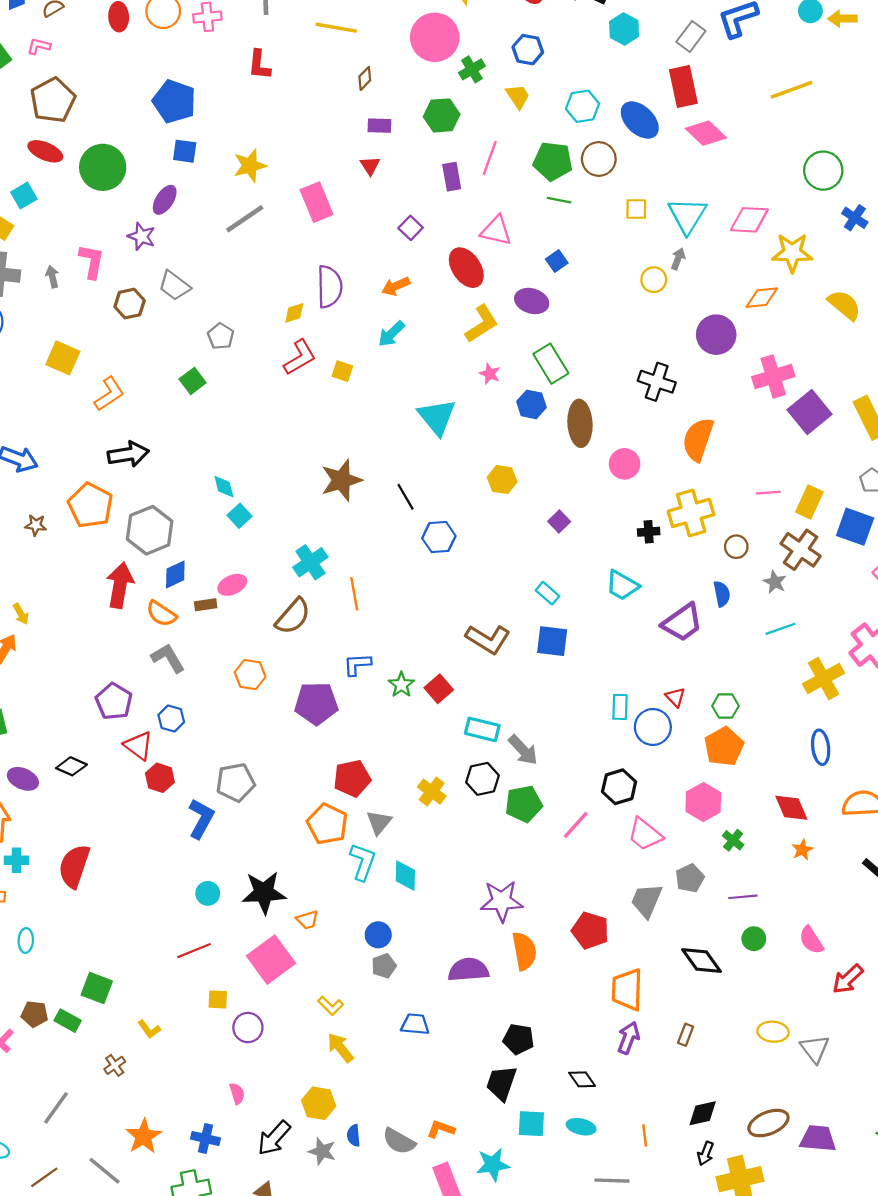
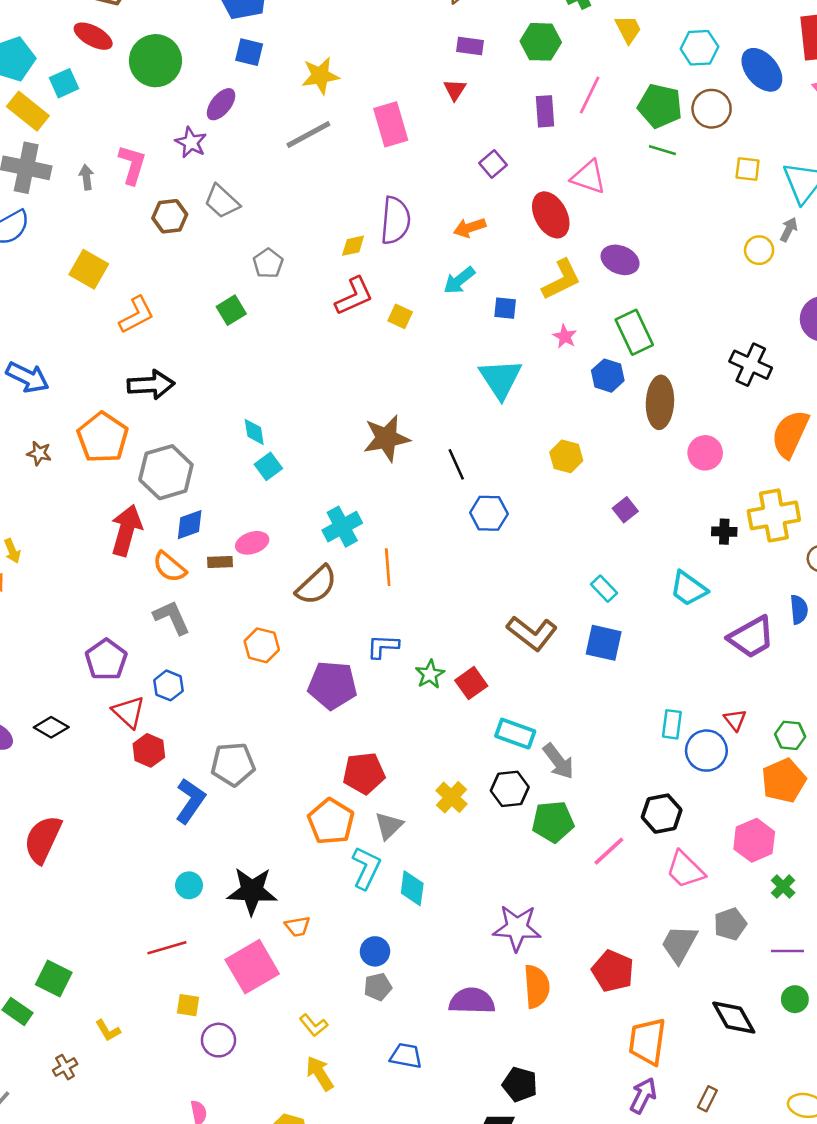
blue square: (557, 261) -> (505, 308), moved, turned 35

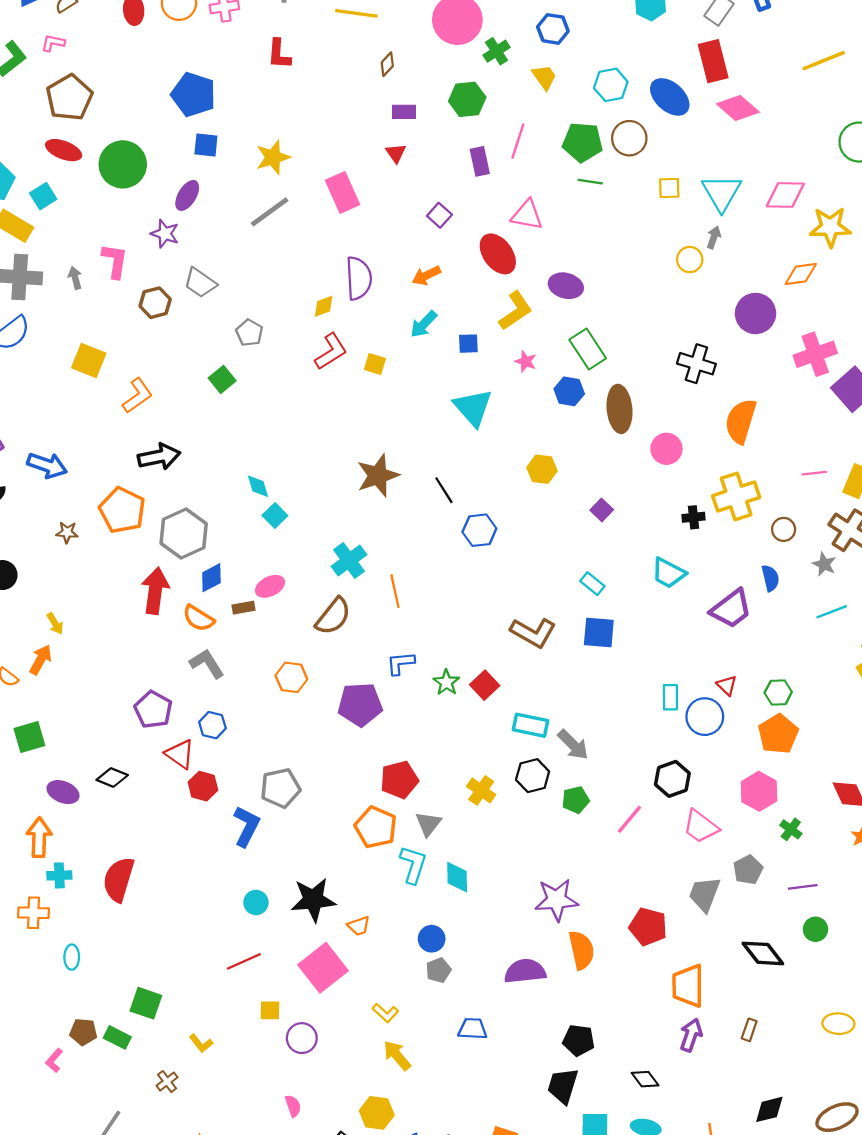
green pentagon: (553, 822) -> (576, 800), size x0.7

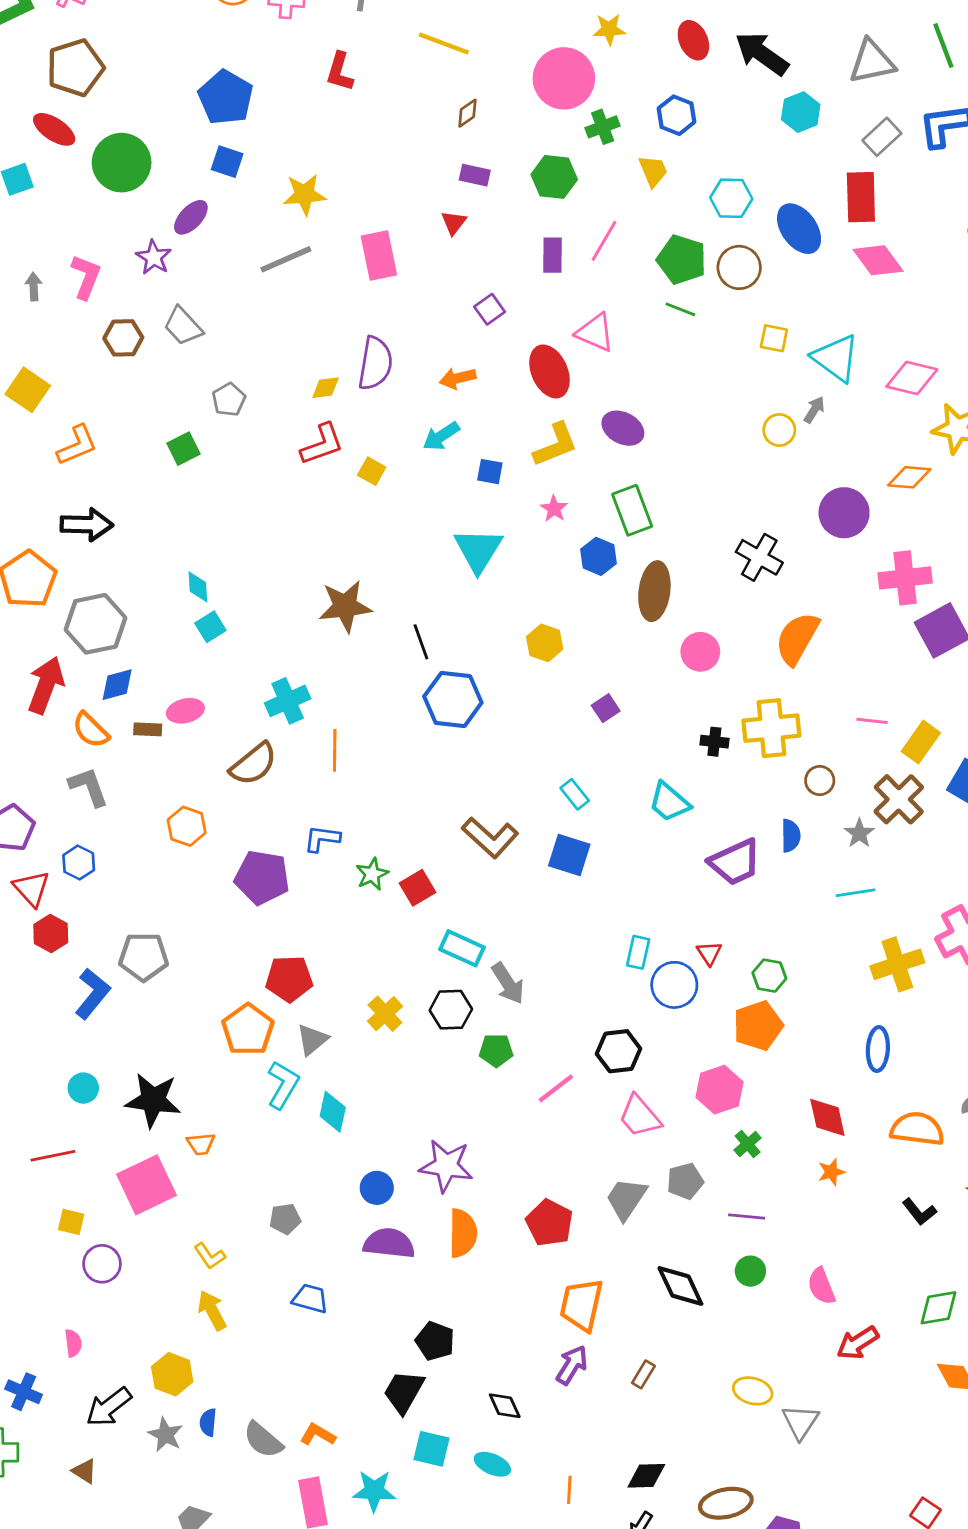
cyan triangle: (722, 193) -> (836, 358), turned -36
blue hexagon: (479, 530) -> (453, 700), size x1.4
blue circle: (432, 939) -> (377, 1188), moved

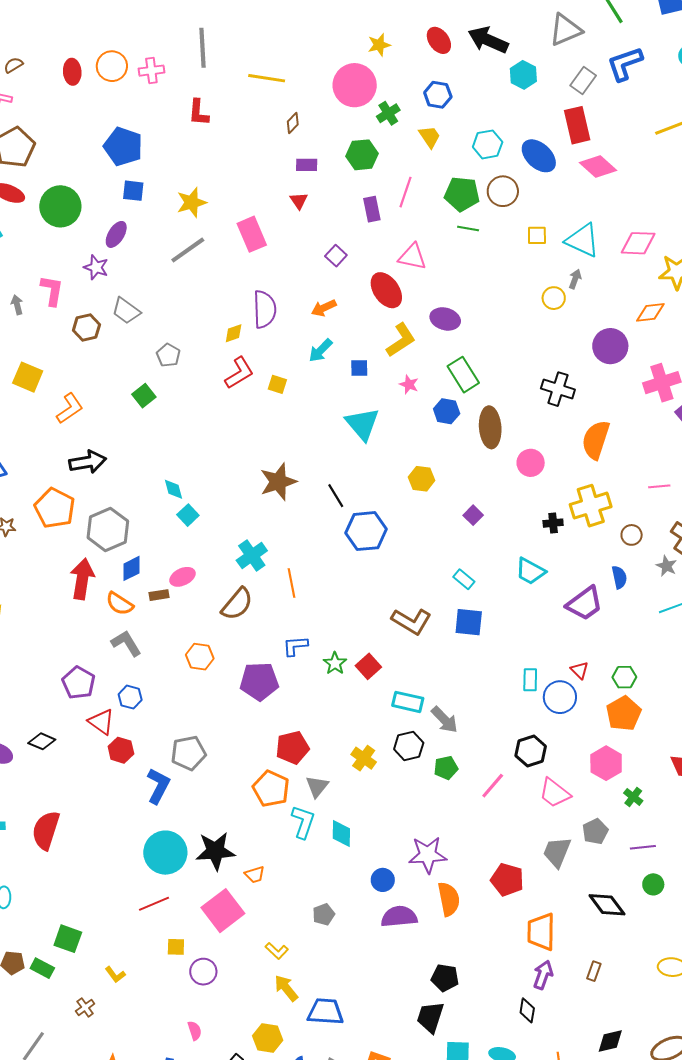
cyan circle: (83, 1088) -> (165, 853), size x2.0
blue trapezoid: (310, 1299) -> (325, 1012), moved, size x1.4
black diamond: (505, 1406) -> (527, 1010), moved, turned 45

